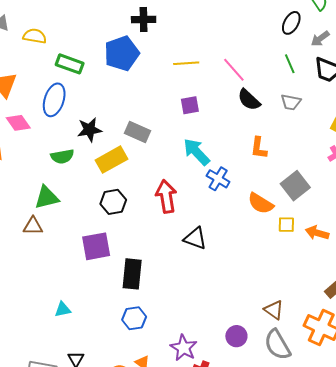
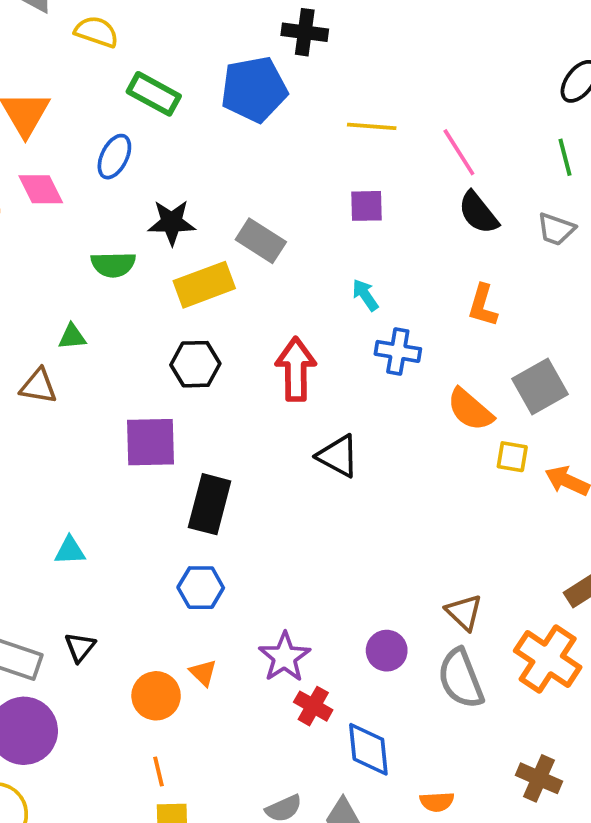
blue ellipse: (54, 100) -> (114, 157), size x0.7
cyan arrow: (196, 152) -> (365, 295), size x0.6
blue cross: (218, 179) -> (398, 351), turned -30
green triangle: (47, 197) -> (72, 337), size x0.6

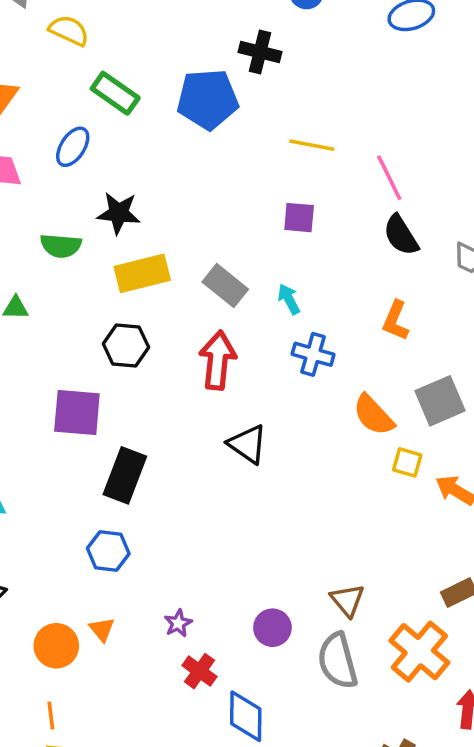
gray rectangle: (261, 241) -> (225, 286), moved
purple star: (284, 657) -> (178, 623), size x0.6

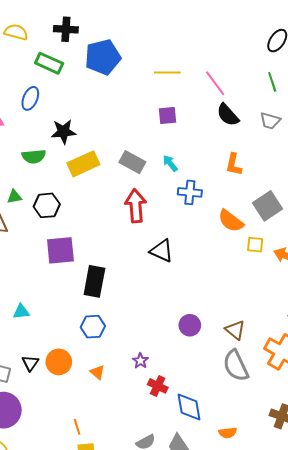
black cross: (260, 52) -> (66, 29), moved
black hexagon: (126, 346) -> (47, 205), moved
purple circle: (272, 628) -> (190, 325), moved
orange circle: (56, 646) -> (59, 362), moved

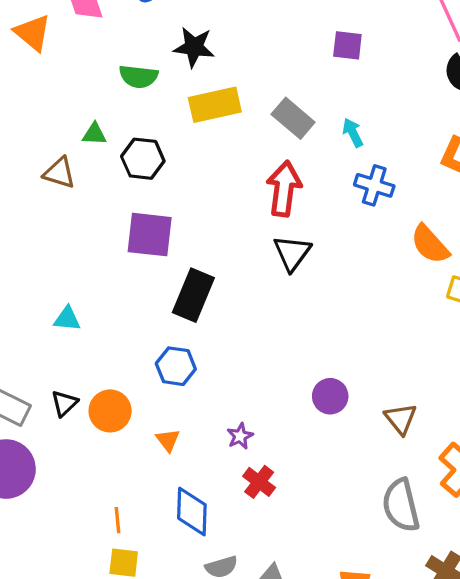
purple square: (168, 115) -> (347, 45), moved
black triangle: (162, 251) -> (292, 253), moved, turned 30
gray semicircle: (236, 366) -> (401, 505), moved
blue diamond: (189, 407) -> (192, 512), moved

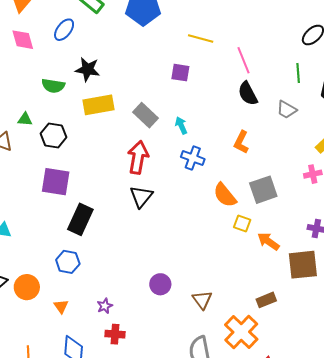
red cross: (259, 482) -> (115, 334), turned -36

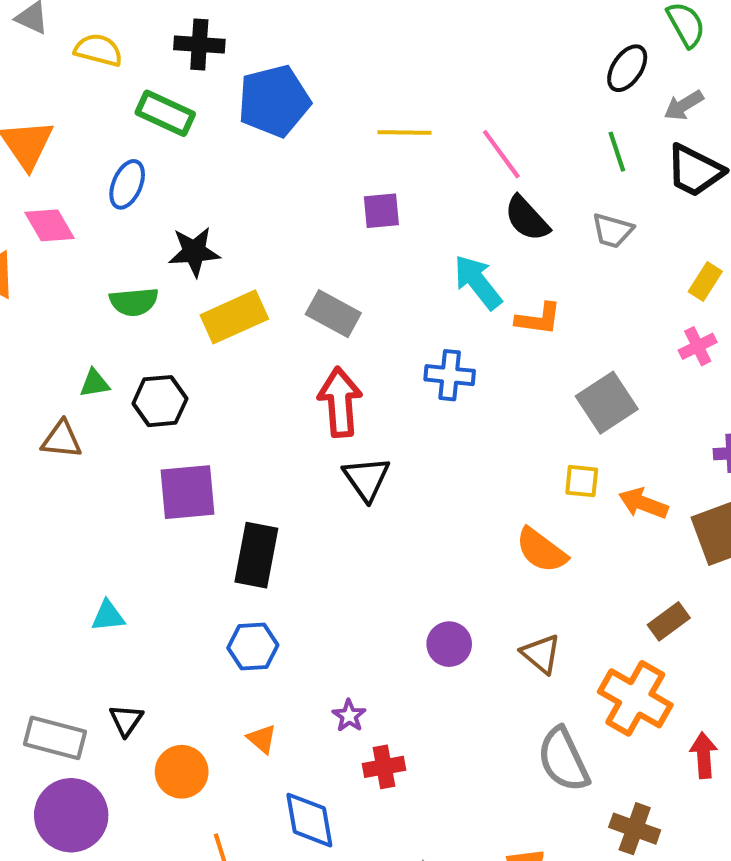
cyan arrow: (181, 125) -> (478, 282), moved, size x1.6
orange L-shape: (241, 142) -> (538, 319), turned -95
orange semicircle: (225, 195) -> (541, 550), moved
orange circle: (27, 287) -> (182, 772), moved

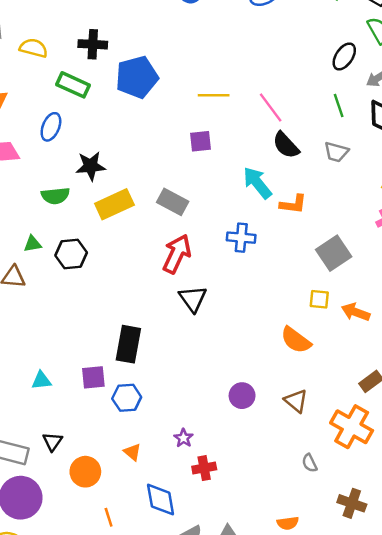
red arrow: (340, 402) -> (177, 254), turned 30
purple square: (187, 492) -> (93, 377), moved, size x0.7
gray semicircle: (563, 760) -> (310, 463), size x0.5

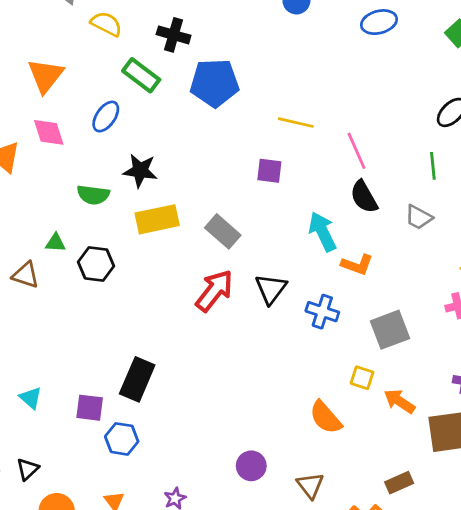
blue cross: (241, 238) -> (322, 312), moved
black triangle: (193, 299) -> (271, 289), moved
cyan triangle: (41, 380) -> (31, 398), turned 35

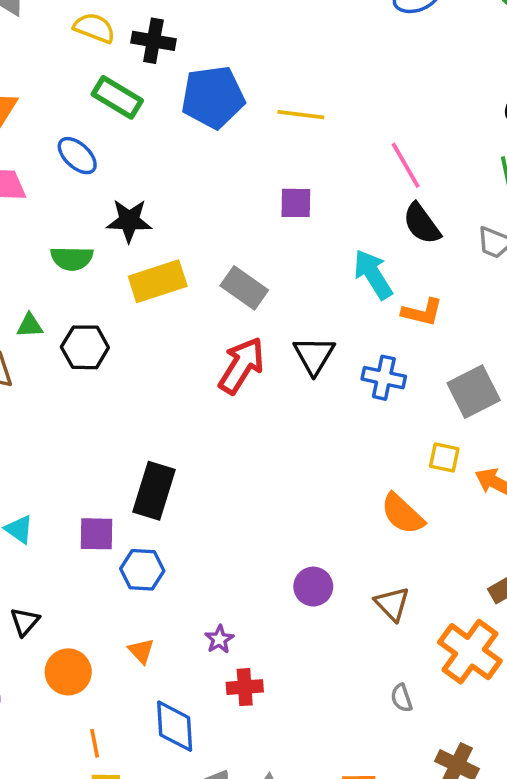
yellow semicircle: (106, 24) -> (94, 28), moved
blue ellipse: (106, 117) -> (77, 156), turned -76
yellow line: (296, 123) -> (301, 115), moved

